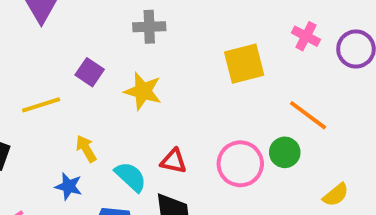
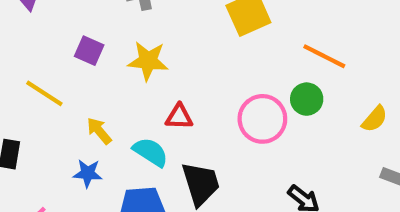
yellow line: (41, 105) -> (44, 93), turned 60
red triangle: (174, 161) -> (179, 117), moved
yellow semicircle: (336, 195) -> (375, 119), moved

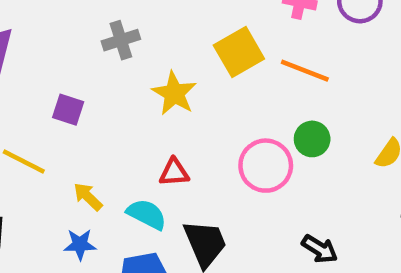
orange line: (324, 56) -> (305, 71), moved
yellow star: (148, 61) -> (174, 93), moved, turned 30

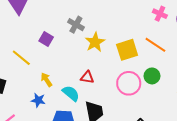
gray cross: (121, 40) -> (76, 25), moved, turned 35
yellow square: (239, 52) -> (127, 50), moved

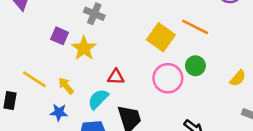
yellow star: (95, 42) -> (84, 48), moved
yellow square: (127, 50) -> (161, 37), turned -30
yellow line: (21, 58) -> (34, 79), moved
cyan semicircle: (71, 93) -> (98, 99), turned -78

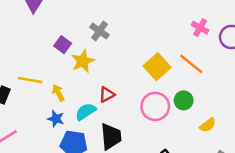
red triangle: (116, 77) -> (107, 95), turned -42
yellow semicircle: (238, 78) -> (208, 125), moved
yellow line: (34, 79) -> (30, 80), turned -35
blue star: (59, 112) -> (56, 119), moved

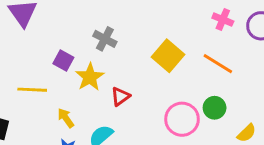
yellow square: (157, 67) -> (168, 56), moved
yellow line: (30, 80) -> (32, 90), moved
red triangle: (107, 95) -> (120, 96), moved

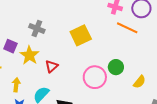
yellow square: (168, 56) -> (81, 35), turned 30
orange line: (218, 64) -> (127, 28), moved
yellow arrow: (66, 118) -> (16, 85), turned 48

